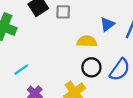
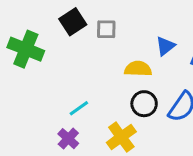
cyan line: (21, 70) -> (79, 108), moved

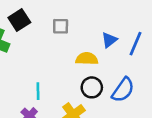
black square: (73, 22) -> (19, 20), moved
cyan line: (79, 108) -> (38, 91), turned -56

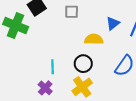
black circle: (92, 87) -> (83, 64), moved

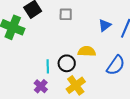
yellow semicircle: (94, 39) -> (87, 51), moved
black circle: (83, 64) -> (67, 63), moved

